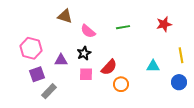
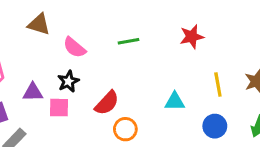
pink square: (86, 74) -> (59, 108), moved

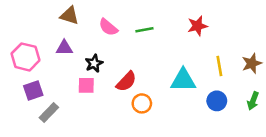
pink semicircle: (74, 47) -> (108, 27), moved
purple triangle: (33, 92) -> (64, 48), moved
cyan triangle: (175, 101) -> (183, 80), size x1.5

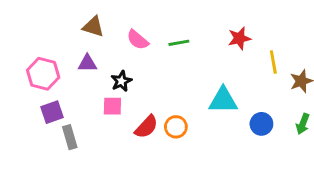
yellow line: (219, 66) -> (273, 62), moved
red semicircle: (126, 81) -> (146, 127), moved
gray rectangle: (49, 113) -> (70, 137), turned -60

